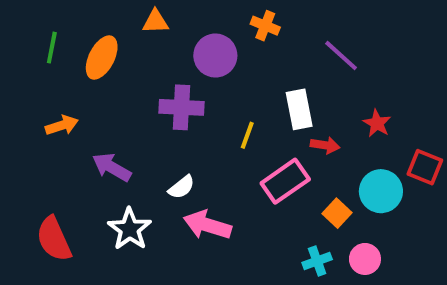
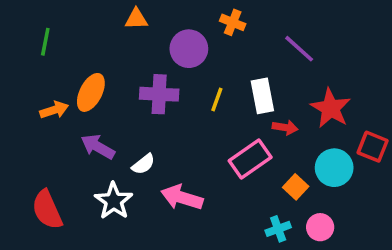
orange ellipse: (102, 58) -> (91, 92), moved
red star: (377, 123) -> (331, 108), size x1.6
yellow line: (247, 135) -> (217, 99), moved
white semicircle: (181, 187) -> (143, 164), moved

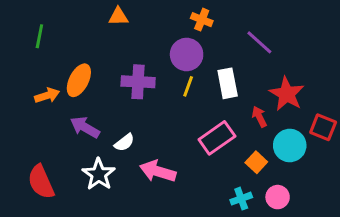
purple circle: (189, 49) -> (187, 54), moved
red arrow: (285, 127) -> (259, 117), moved, turned -125

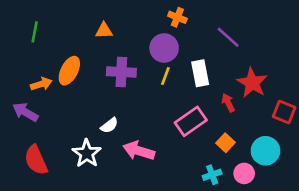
orange triangle: (118, 17) -> (104, 31), moved
purple arrow: (85, 127) -> (25, 112), moved
cyan circle: (290, 145) -> (265, 151), moved

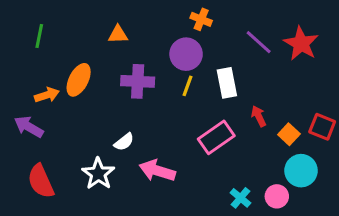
red star: (252, 83) -> (301, 44), moved
orange square: (225, 143) -> (289, 134), moved
cyan cross: (212, 175) -> (240, 198), turned -30

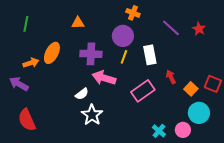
red star: (301, 44) -> (199, 29), size x0.6
pink arrow: (157, 171) -> (104, 78), moved
white star: (98, 174) -> (92, 115), moved

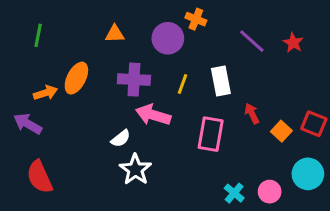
purple circle: (123, 36) -> (168, 38), moved
pink rectangle: (143, 91) -> (211, 134), turned -45
cyan circle: (199, 113) -> (308, 174), moved

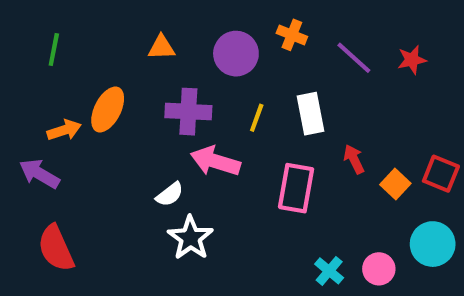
orange cross: (196, 19) -> (292, 35), moved
red star: (293, 43) -> (412, 60), turned 30

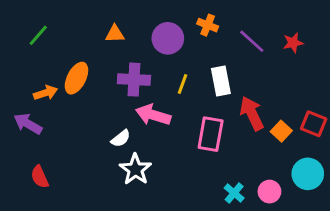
green line: (54, 49) -> (38, 35), turned 30
red arrow: (354, 159) -> (252, 113), size x1.6
red semicircle: (56, 248) -> (40, 177), size x0.7

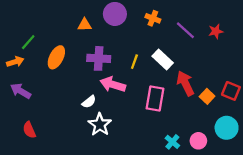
green line: (38, 35) -> (28, 42), moved
purple circle: (168, 38) -> (115, 14), moved
white rectangle: (221, 81) -> (163, 59), turned -36
orange arrow: (46, 93) -> (15, 62), moved

